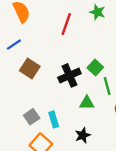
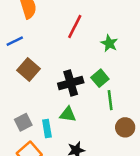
green star: (97, 12) -> (109, 43), moved
green triangle: (87, 103) -> (68, 114), moved

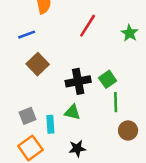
green star: (109, 43) -> (130, 33), moved

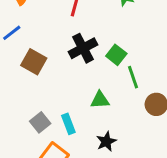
black cross: (78, 81) -> (83, 48), moved
green triangle: (72, 112) -> (100, 100), moved

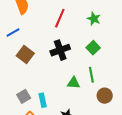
green square: (116, 55) -> (93, 48), moved
green triangle: (100, 100) -> (74, 83), moved

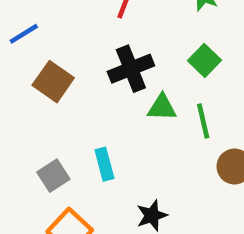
green triangle: (74, 83) -> (162, 107), moved
cyan rectangle: (43, 100) -> (104, 164), moved

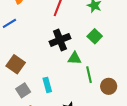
brown square: (53, 82) -> (16, 64), moved
green line: (203, 121) -> (89, 75), moved

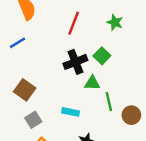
green square: (95, 36) -> (102, 56), moved
cyan rectangle: (47, 85) -> (71, 112), moved, turned -64

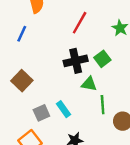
blue line: (17, 43) -> (22, 34), turned -42
cyan rectangle: (71, 112) -> (64, 109), turned 35
gray square: (33, 120) -> (41, 113), moved

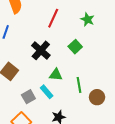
black cross: (76, 61) -> (41, 50), moved, turned -30
green triangle: (89, 84) -> (56, 75), moved

